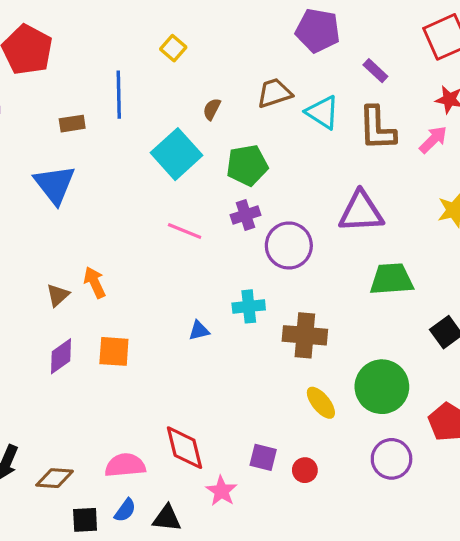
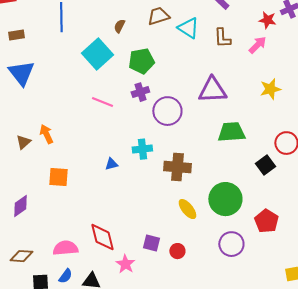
brown rectangle: (72, 124) -> (16, 35), moved
brown L-shape: (377, 128) -> (222, 38), size x0.7
purple diamond: (61, 356) -> (20, 206), moved

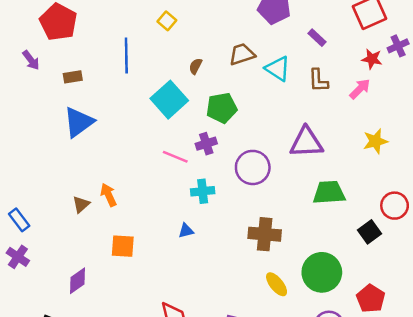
blue triangle: (21, 73) -> (79, 122), turned 32
purple cross: (140, 92) -> (206, 144), moved
cyan cross: (142, 149) -> (203, 191), moved

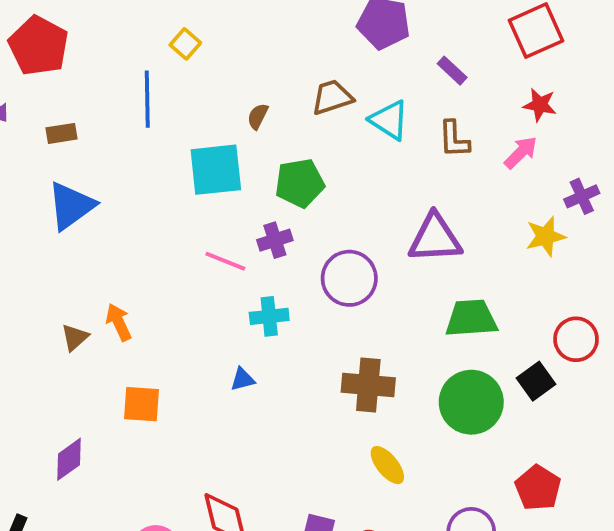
yellow square: (167, 21) -> (185, 44), moved
purple cross: (398, 46) -> (582, 196), moved
cyan square: (169, 100) -> (216, 170), turned 36
green circle: (322, 272) -> (471, 402), moved

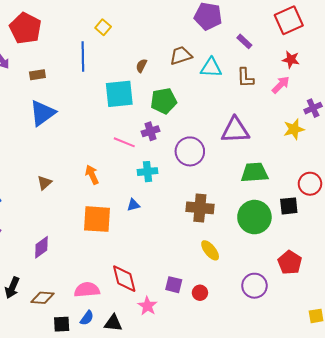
cyan triangle: (389, 120) -> (211, 68), turned -30
orange arrow: (119, 322) -> (92, 175), moved
black square: (536, 381) -> (289, 206), turned 30
orange square: (142, 404) -> (97, 219), moved, size x1.4

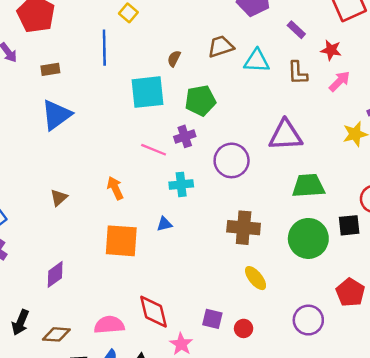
red star: (291, 60) -> (331, 50), moved

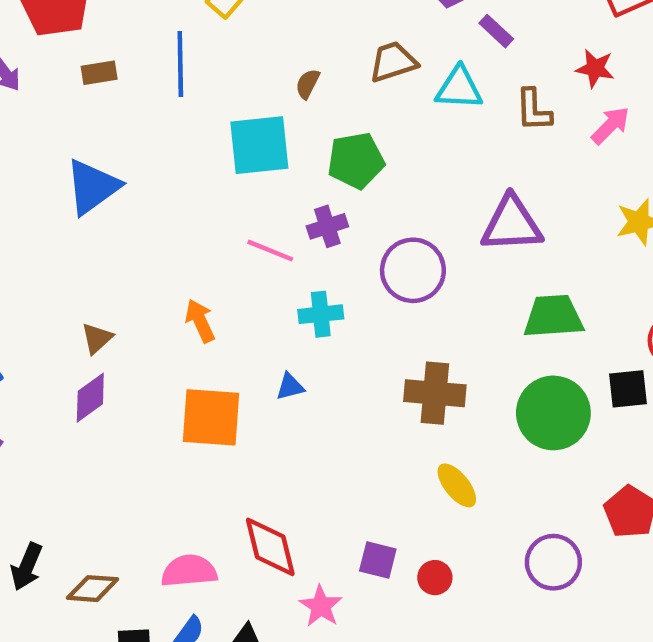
purple rectangle: (296, 30) -> (496, 31), moved
brown rectangle: (50, 69) -> (99, 73), moved
purple diamond: (55, 274) -> (90, 398), moved

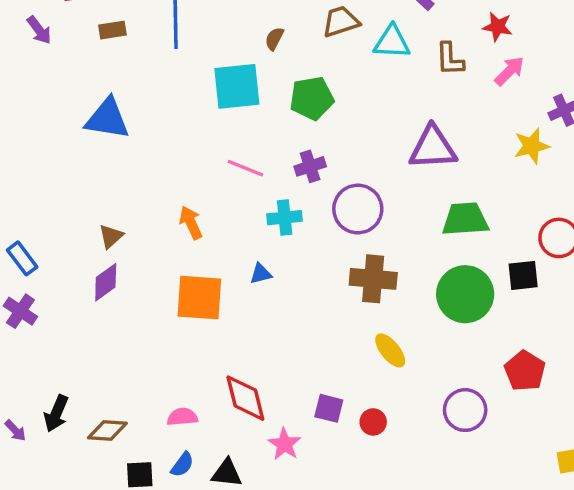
blue triangle: (93, 187) -> (107, 119), turned 45
purple cross: (327, 226) -> (310, 166), moved
purple circle: (413, 270) -> (358, 209), moved
pink semicircle: (189, 571) -> (182, 417), size x0.7

